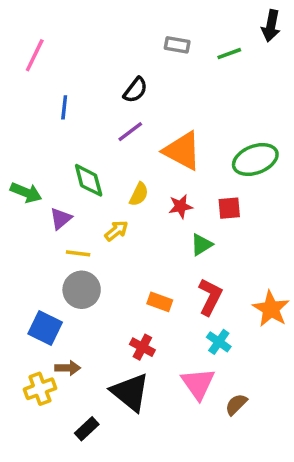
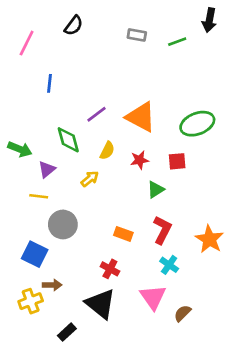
black semicircle: (135, 90) -> (74, 26), moved
purple line: (130, 132) -> (96, 114), moved
yellow line: (78, 253) -> (39, 196), moved

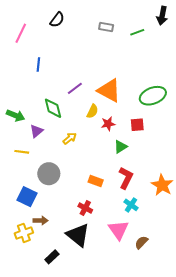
yellow semicircle: (107, 151) -> (93, 111), moved
yellow line: (39, 196) -> (22, 152), moved

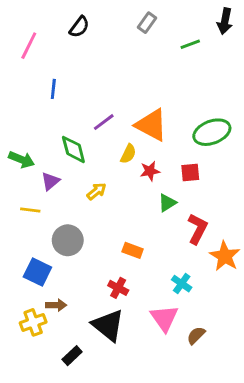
gray rectangle: (106, 27) -> (147, 23), moved, turned -64
red L-shape: (126, 178) -> (197, 229), moved

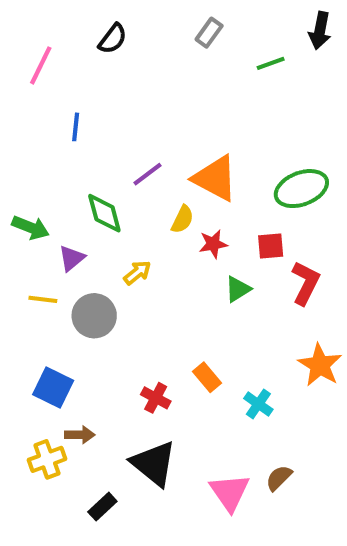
red L-shape: (197, 229) -> (306, 283), moved
gray circle: (68, 240) -> (94, 316), moved
orange rectangle: (133, 250) -> (207, 377), moved, turned 30
red cross: (118, 288) -> (156, 398), moved
pink triangle: (164, 318) -> (230, 492), moved

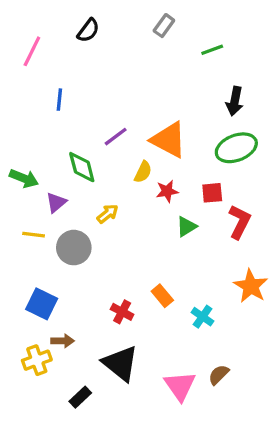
black arrow: (320, 31) -> (235, 101), moved

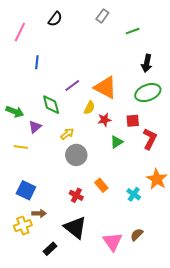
gray circle: (74, 248) -> (76, 155), moved
cyan cross: (202, 317) -> (134, 194), moved

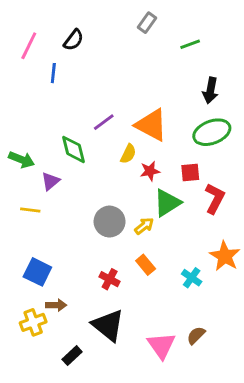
black semicircle: (55, 19) -> (73, 40), moved
blue line: (37, 62) -> (53, 73), moved
yellow arrow: (67, 134) -> (144, 226), moved
green triangle: (117, 142) -> (167, 203), size x1.5

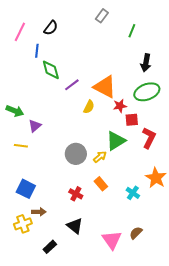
green line: (190, 44) -> (132, 31), turned -48
green diamond: (73, 149) -> (51, 70), moved
red star: (150, 171) -> (120, 106), moved
black triangle: (108, 325) -> (75, 226), size x0.7

